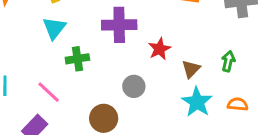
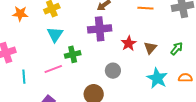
green arrow: (228, 61) -> (177, 49), turned 32
brown triangle: (191, 69) -> (150, 48), moved
pink line: (49, 92) -> (53, 69), moved, turned -60

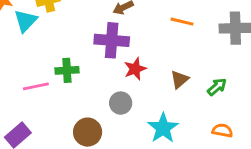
cyan triangle: (55, 34) -> (26, 21), moved
red star: (129, 43) -> (135, 69), moved
cyan star: (157, 78) -> (163, 128), moved

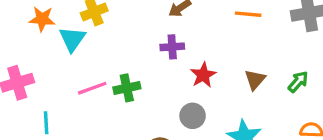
purple cross: (112, 40) -> (172, 47), size x0.6
pink line: (36, 86) -> (92, 88), moved

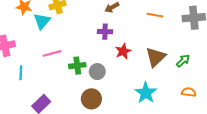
brown triangle: (255, 80) -> (156, 57), size x1.5
green cross: (127, 88) -> (77, 66), moved
gray circle: (193, 116) -> (97, 72), moved

